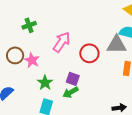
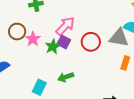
purple square: (73, 79) -> (64, 42), moved
green star: (45, 83) -> (53, 47), moved

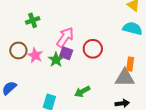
gray triangle: (119, 38) -> (125, 78), moved
green arrow: (66, 77) -> (82, 91), moved

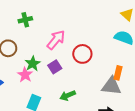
purple square: (66, 53) -> (55, 67), moved, turned 32
pink star: (35, 55) -> (25, 75), moved
green star: (56, 60) -> (33, 64), moved

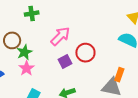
green star: (33, 64) -> (24, 52), moved
purple square: (55, 67) -> (65, 61), moved

